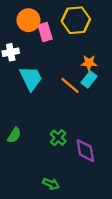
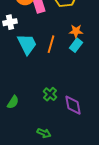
orange line: (70, 85) -> (51, 44), moved, turned 66
green semicircle: (14, 135) -> (13, 102), moved

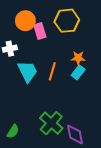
green cross: (50, 94) -> (51, 123), size x1.6

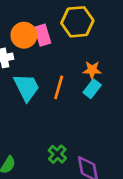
orange circle: (25, 21) -> (24, 35), moved
green cross: (51, 123) -> (57, 154), size x0.6

